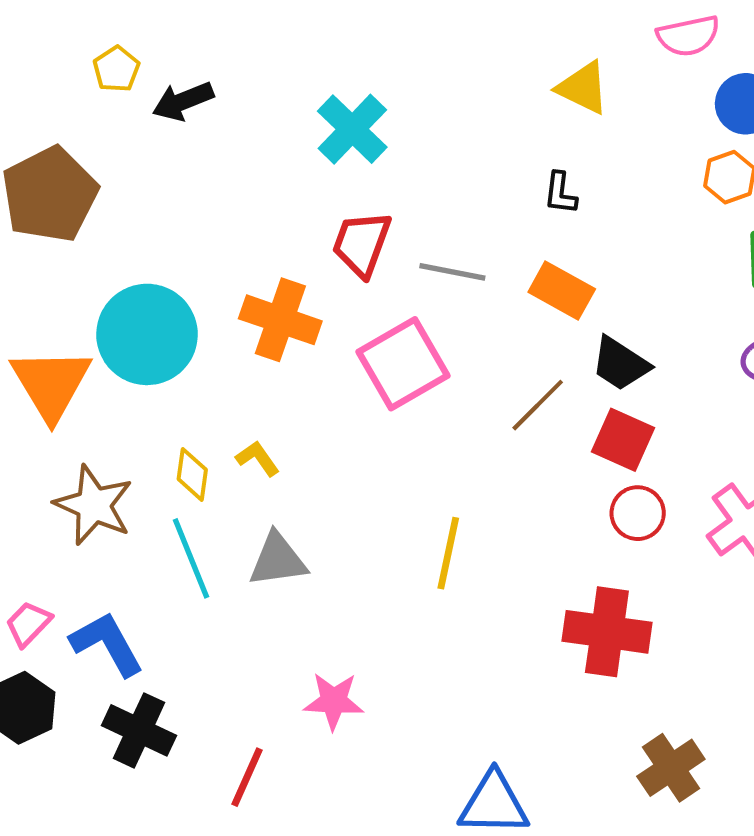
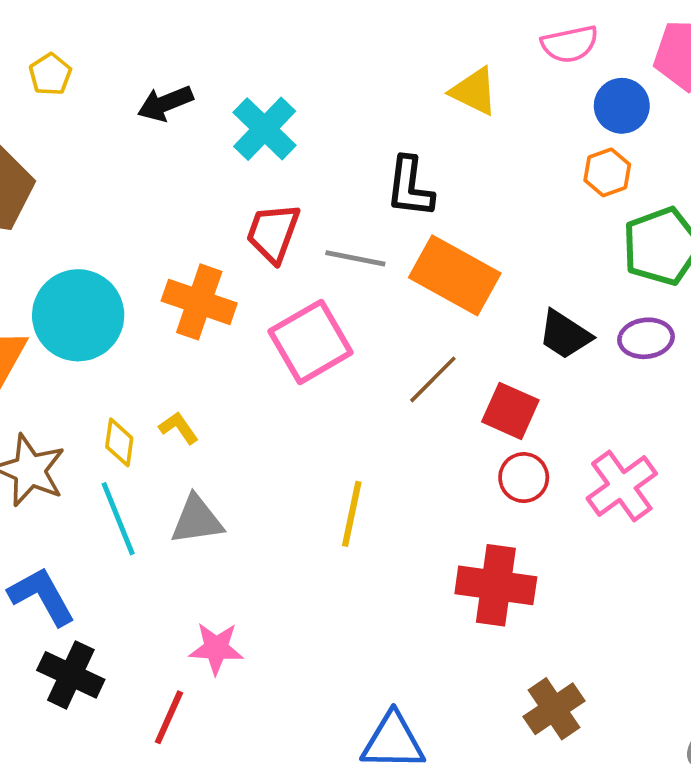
black arrow: (183, 101) -> (165, 103), moved
black L-shape: (560, 193) -> (410, 187), moved, size x1.6
orange rectangle: (562, 290) -> (455, 275), size x1.5
black trapezoid: (620, 364) -> (565, 335), moved
pink star: (334, 701) -> (216, 648), moved

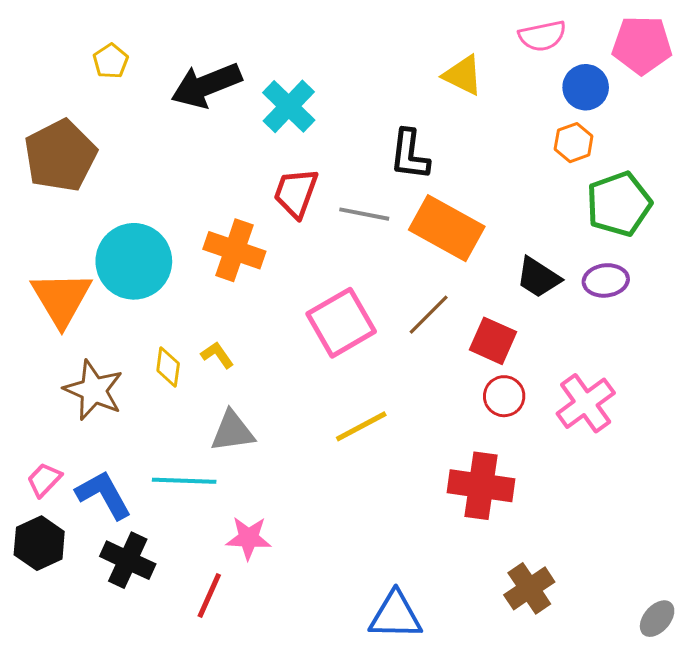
black arrow: (165, 103) -> (206, 85), size x1.5
pink square: (311, 342) -> (341, 323), moved
yellow line: (352, 514) -> (361, 426), turned 50
cyan line: (118, 519) -> (184, 481), moved, turned -66

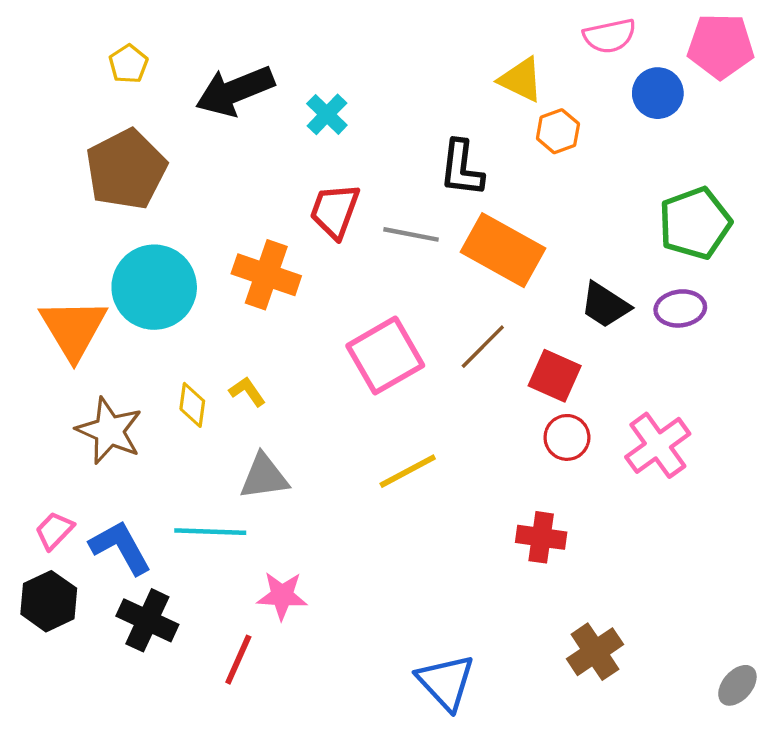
cyan cross: (289, 106) -> (327, 114), size x0.7
orange hexagon: (574, 143) -> (558, 131), moved
brown pentagon: (60, 156) -> (126, 169), moved
red cross: (481, 486) -> (541, 537), size x0.7
blue triangle: (395, 616) -> (446, 682), turned 46

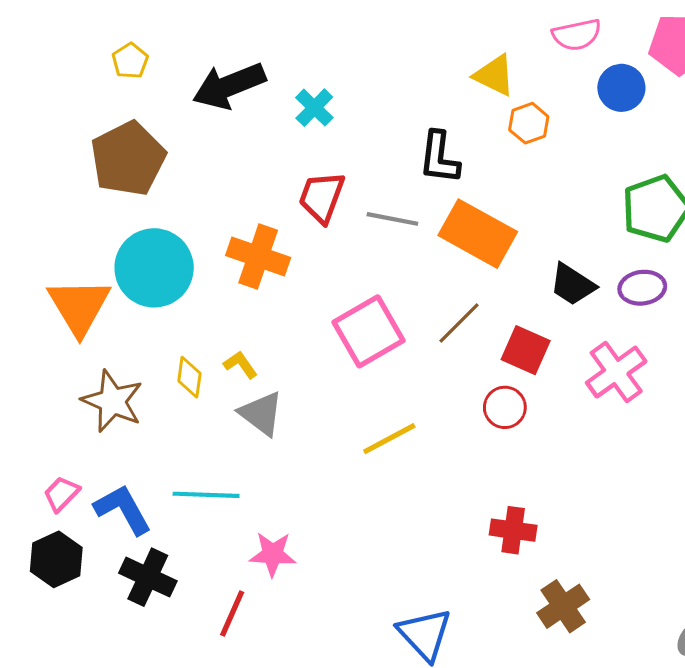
red circle: (567, 437) -> (505, 407), moved
pink cross: (658, 445) -> (616, 372), moved
gray triangle: (264, 477) -> (261, 414), moved, turned 45
red cross: (541, 537) -> (513, 530), moved

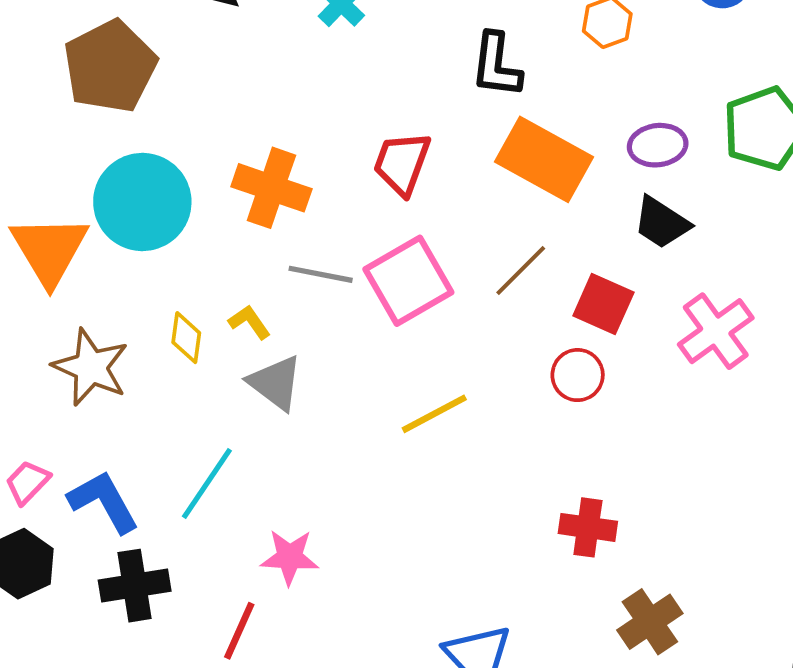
red trapezoid: (322, 197) -> (402, 163), moved
gray line: (392, 219) -> (321, 274), moved
purple ellipse: (642, 288) -> (658, 145), moved
cyan line: (206, 495) -> (207, 484), turned -58
black cross: (148, 577) -> (135, 586), turned -34

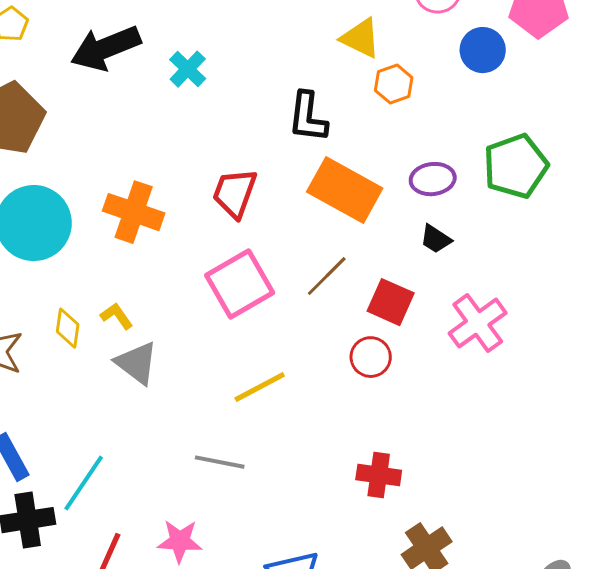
black trapezoid: (662, 223) -> (436, 239), size x0.7
gray line: (321, 274) -> (220, 462), moved
cyan line: (207, 484) -> (84, 483), moved
pink star: (290, 557) -> (180, 541), moved

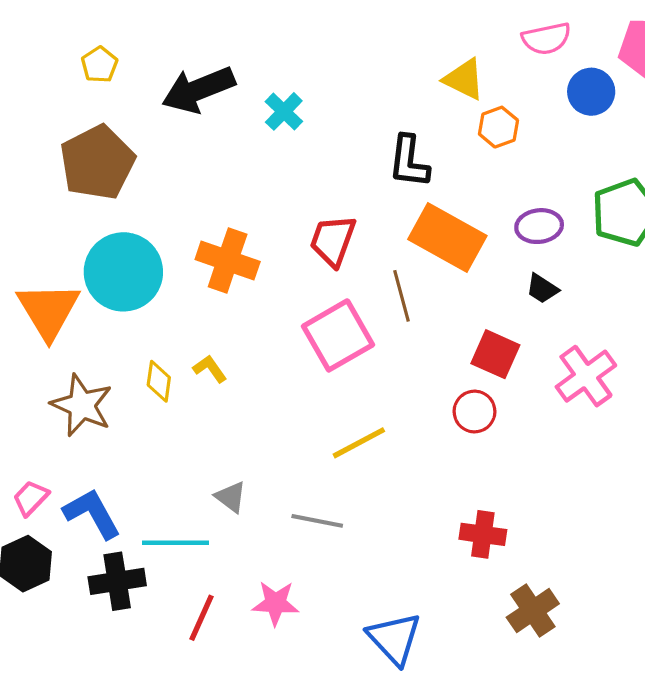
brown line: (327, 276) -> (402, 296), moved, turned -60
gray triangle: (137, 363) -> (231, 497), moved, size x0.7
cyan line: (84, 483) -> (176, 543), turned 56

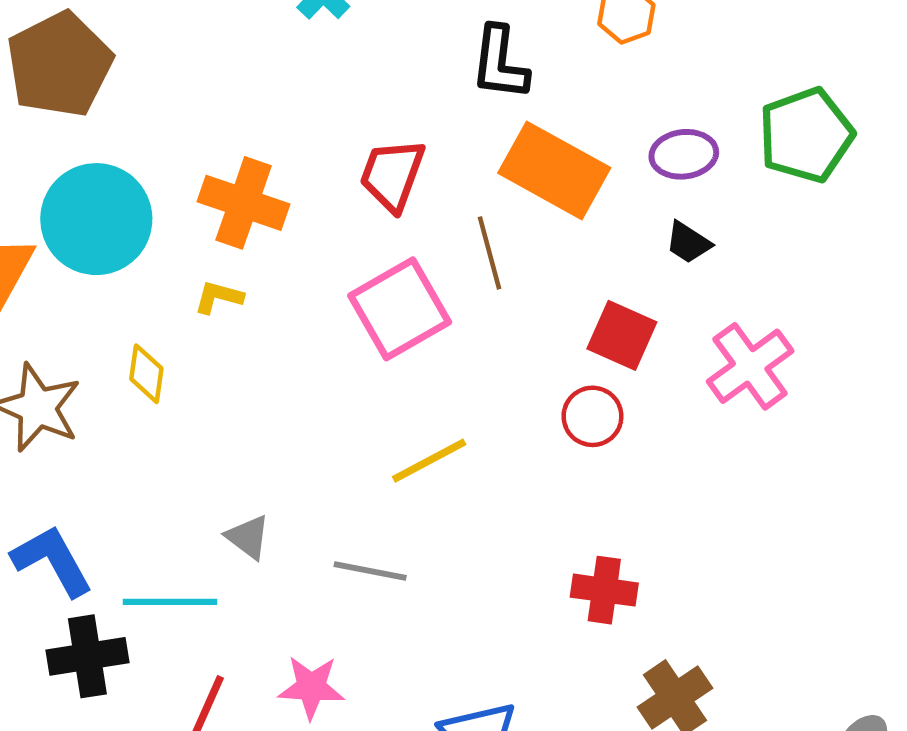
yellow L-shape: (210, 369) -> (219, 297), moved, turned -40

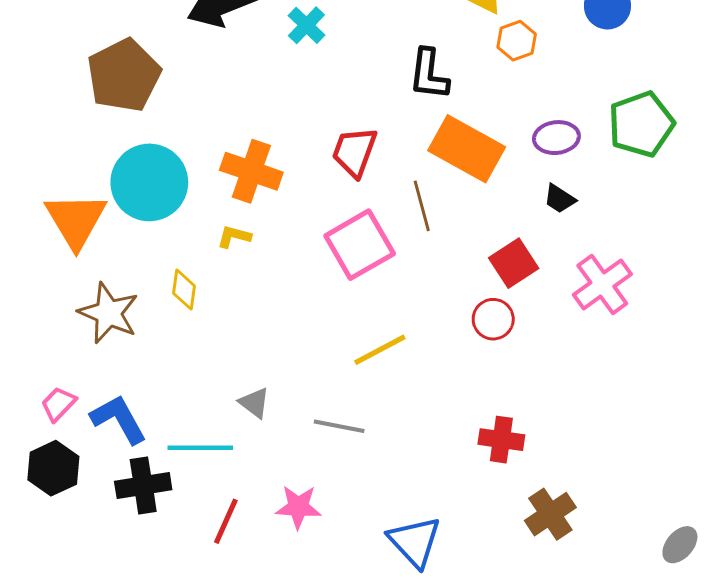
red square: (622, 335) -> (514, 263), turned 33

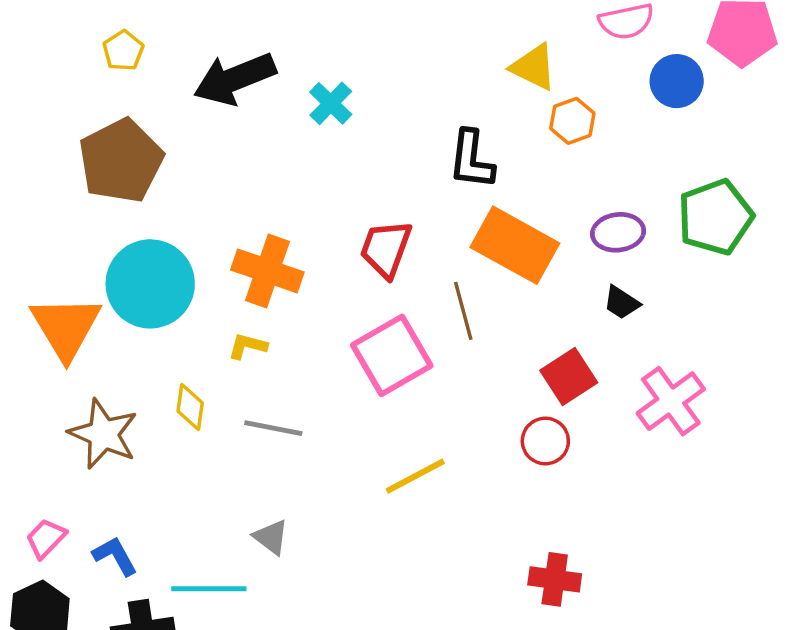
blue L-shape: (119, 419) -> (115, 556), size x0.7
gray line: (339, 426) -> (273, 428), moved

